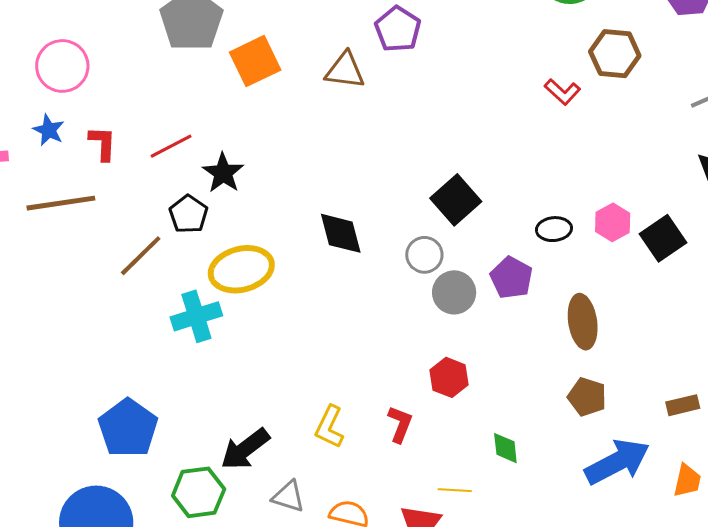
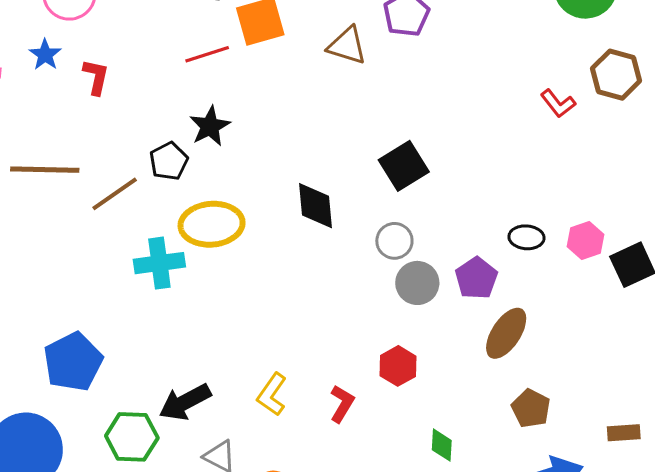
red line: (171, 146) -> (207, 54), moved
black square: (456, 200) -> (404, 166), moved
brown line: (61, 203) -> (45, 170), moved
brown ellipse: (583, 322) -> (506, 333), moved, turned 32

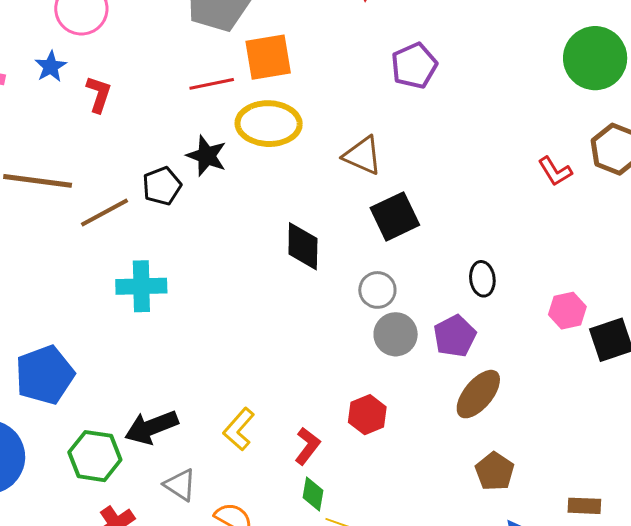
brown triangle: (347, 46) -> (363, 155), moved
black star: (210, 126) -> (207, 156), turned -30
yellow ellipse: (212, 224) -> (269, 124), moved
black ellipse: (526, 237) -> (482, 279), moved, turned 72
green diamond: (442, 445) -> (313, 494), moved

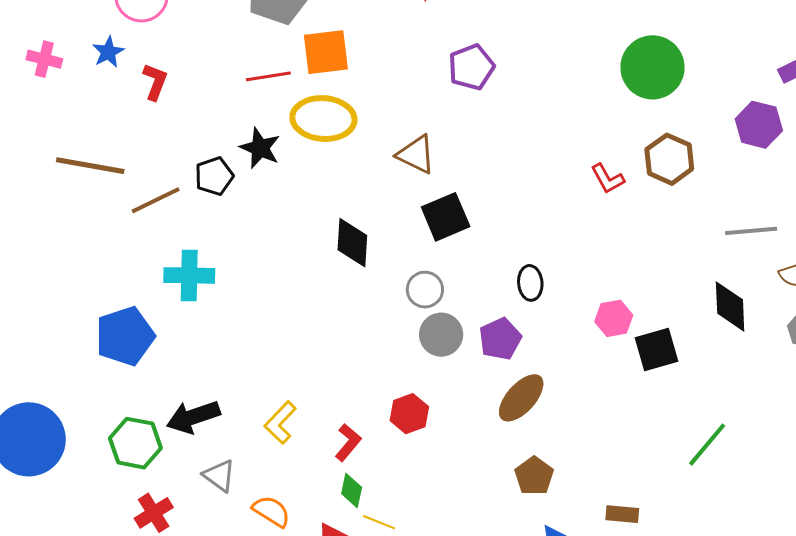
blue pentagon: (45, 375) -> (125, 336), moved

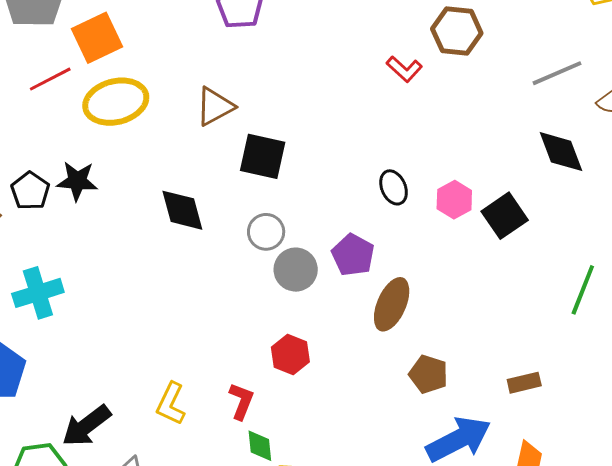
black star: (260, 148) -> (77, 181), moved
brown triangle: (416, 154) -> (215, 107), turned -36
black square: (446, 217) -> (263, 156), turned -36
black ellipse: (530, 283) -> (394, 187), moved

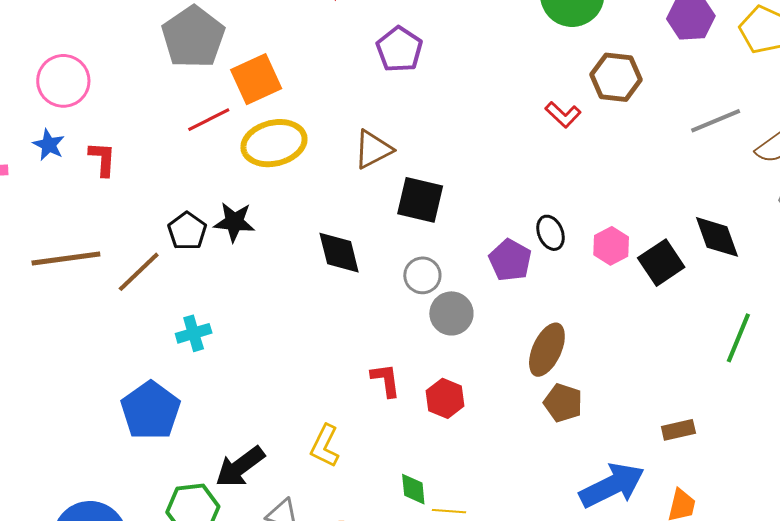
black diamond: (561, 152) -> (717, 237), moved
purple pentagon: (353, 255) -> (510, 260), moved
cyan cross: (38, 293) -> (194, 333), size x0.7
brown pentagon: (428, 374) -> (563, 403), moved
red L-shape: (241, 401) -> (386, 380), moved, turned -30

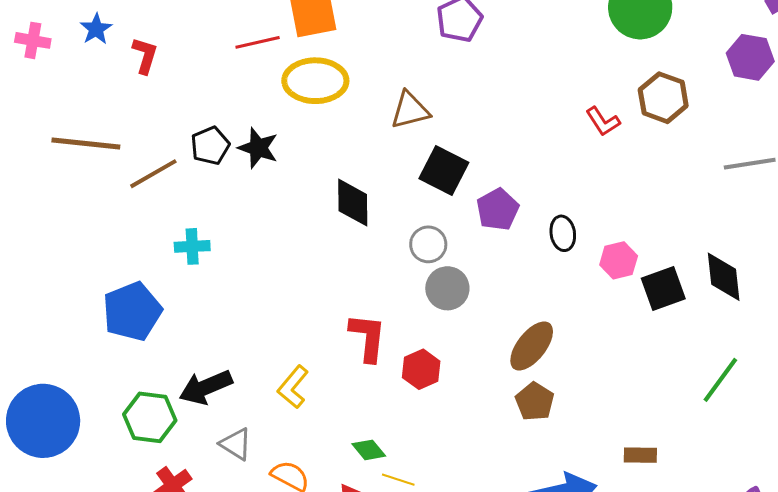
purple pentagon: (510, 260) -> (498, 209), moved
red L-shape: (386, 380) -> (368, 337), size x1.4
green diamond: (413, 489) -> (369, 450), turned -48

